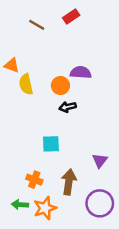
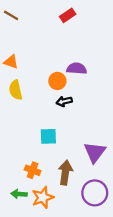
brown line: (37, 25) -> (11, 15), moved
yellow semicircle: (26, 84) -> (16, 90), moved
purple triangle: (100, 161) -> (95, 152), size x1.5

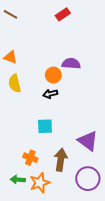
black arrow: (64, 101) -> (50, 94), moved
purple triangle: (95, 152) -> (88, 141), turned -30

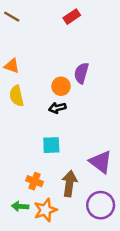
purple semicircle: (71, 64) -> (81, 73), turned -78

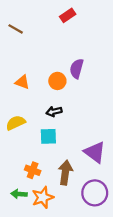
brown line: (12, 17) -> (16, 29), moved
orange triangle: (12, 66) -> (22, 82), moved
yellow semicircle: (17, 96) -> (16, 123), moved, turned 78
black arrow: (57, 108) -> (54, 111), moved

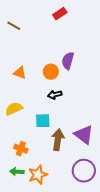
black arrow: (54, 111) -> (55, 95), moved
orange cross: (33, 170) -> (21, 149), moved
brown arrow: (65, 173) -> (58, 140), moved

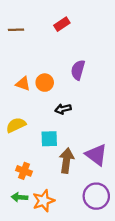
red rectangle: (60, 14) -> (62, 24), moved
brown line: (14, 26) -> (16, 30), turned -32
orange circle: (51, 72) -> (45, 83), moved

